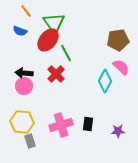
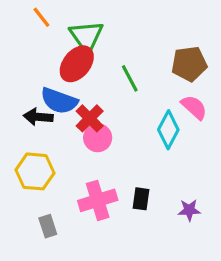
blue semicircle: (20, 31) -> (59, 101), moved, size x1.6
green line: (66, 53) -> (130, 78), moved
pink circle: (24, 86) -> (98, 138), moved
yellow hexagon: (22, 122) -> (35, 171), moved

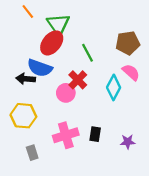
red cross: (90, 118) -> (78, 80), moved

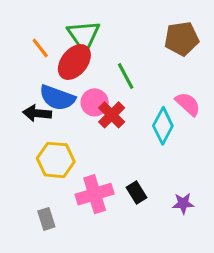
orange line: (28, 11) -> (40, 48), moved
brown pentagon: (128, 43) -> (182, 39), moved
pink circle: (66, 93) -> (95, 102), moved
yellow hexagon: (23, 116) -> (56, 160), moved
black rectangle: (95, 134) -> (137, 193), turned -40

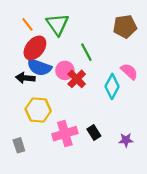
orange line: (40, 48) -> (27, 24), moved
red ellipse: (74, 62) -> (35, 48), moved
gray rectangle: (46, 219) -> (19, 145), moved

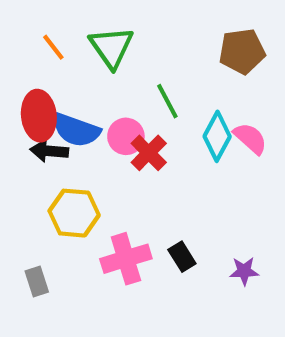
red ellipse: (35, 48) -> (39, 116), moved, turned -45
cyan diamond: (112, 86) -> (217, 136), moved

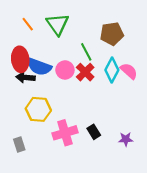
brown pentagon: (242, 51) -> (112, 34), moved
red cross: (149, 153) -> (85, 72), moved

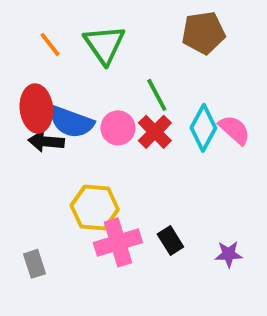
brown pentagon: (112, 34) -> (203, 33), moved
yellow hexagon: (38, 109) -> (95, 208), moved

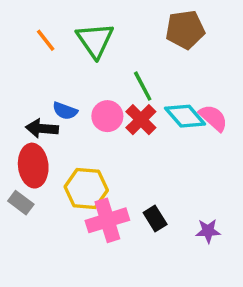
red ellipse: (36, 108) -> (33, 166), moved
blue semicircle: (71, 122) -> (65, 111), size x0.6
cyan diamond: (203, 128) -> (185, 116), turned -69
gray rectangle: (34, 264) -> (21, 203), moved, turned -35

